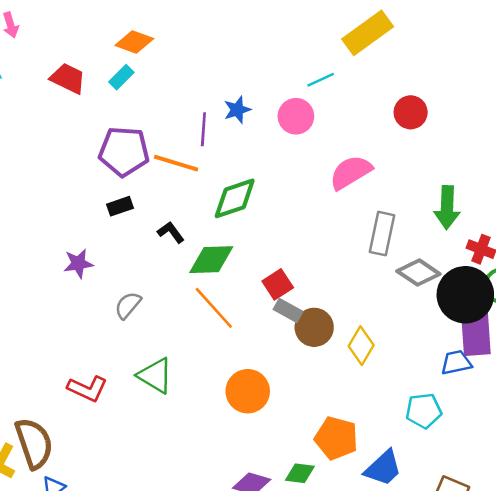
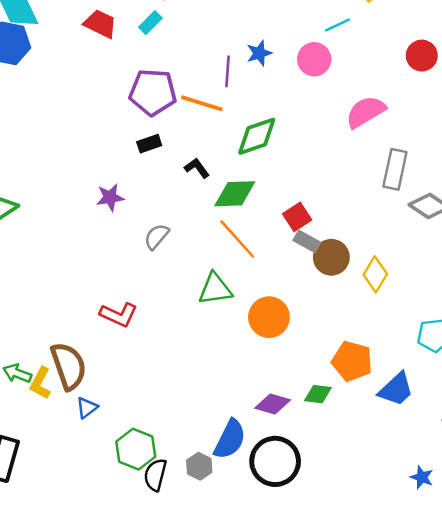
green triangle: (155, 376) -> (215, 289), moved, turned -39

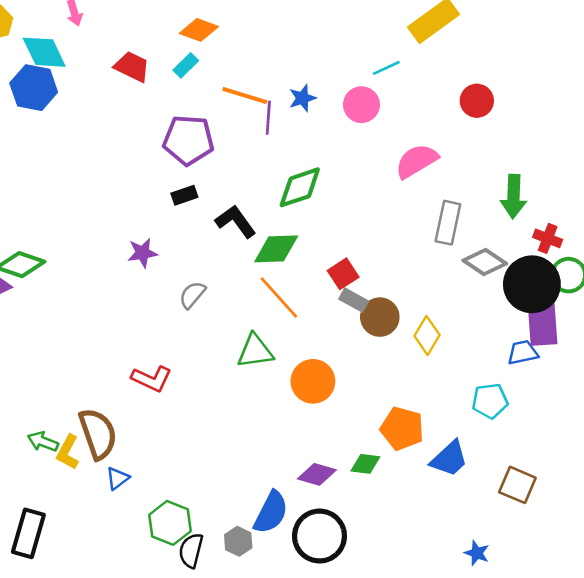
orange line: (202, 103) -> (245, 95), moved
black L-shape: (197, 168) -> (236, 221), size x1.5

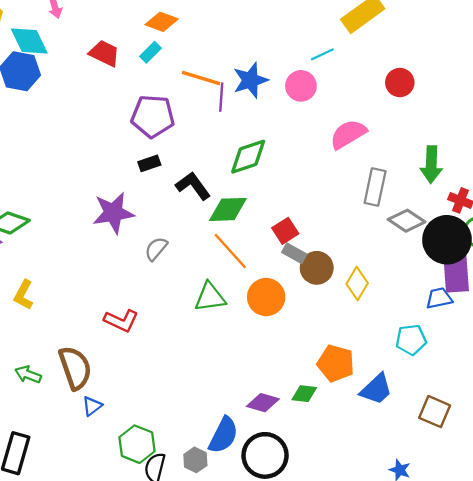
blue star: (302, 98) -> (250, 80), size x1.5
purple star: (142, 253) -> (113, 213), size x1.6
orange circle: (313, 381) -> (266, 297), moved
yellow L-shape: (68, 452) -> (24, 295), moved

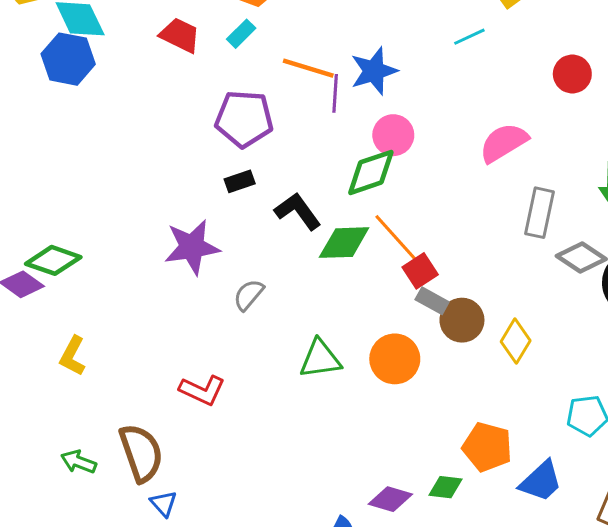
pink circle: (301, 86) -> (393, 135), moved
orange line: (230, 251) -> (396, 238), moved
blue triangle: (92, 406) -> (164, 504), turned -35

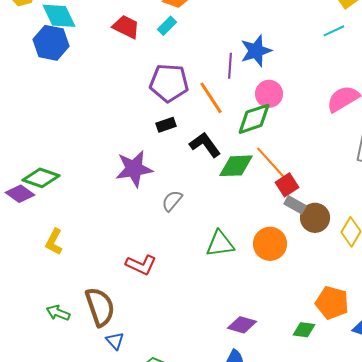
cyan line: (469, 37) -> (334, 31), moved
orange line: (308, 68) -> (211, 98), moved, turned 40
purple diamond: (390, 499) -> (242, 325), moved

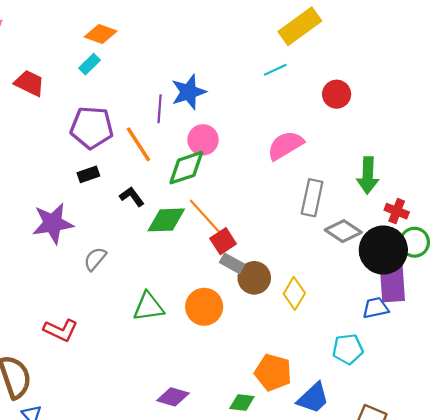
red trapezoid: (126, 27) -> (29, 83), moved
black L-shape: (205, 145) -> (132, 197), size x0.7

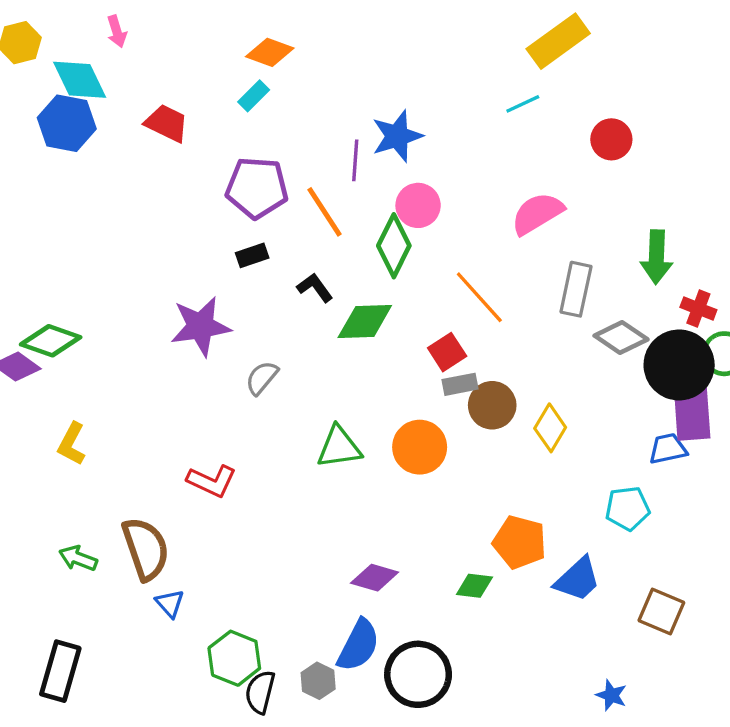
green diamond: (186, 168) -> (394, 246), turned -45
orange line: (205, 217) -> (479, 297), moved
gray rectangle: (232, 263) -> (460, 384), turned -40

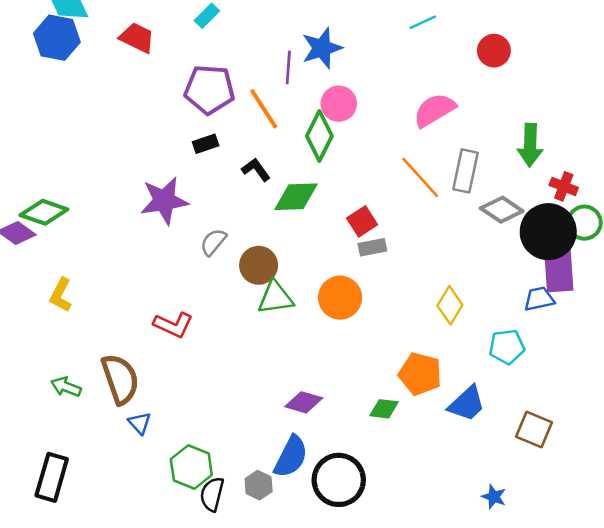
orange line: (479, 297) -> (420, 177), moved
brown circle: (492, 405) -> (259, 265), moved
yellow diamond: (550, 428) -> (450, 305), moved

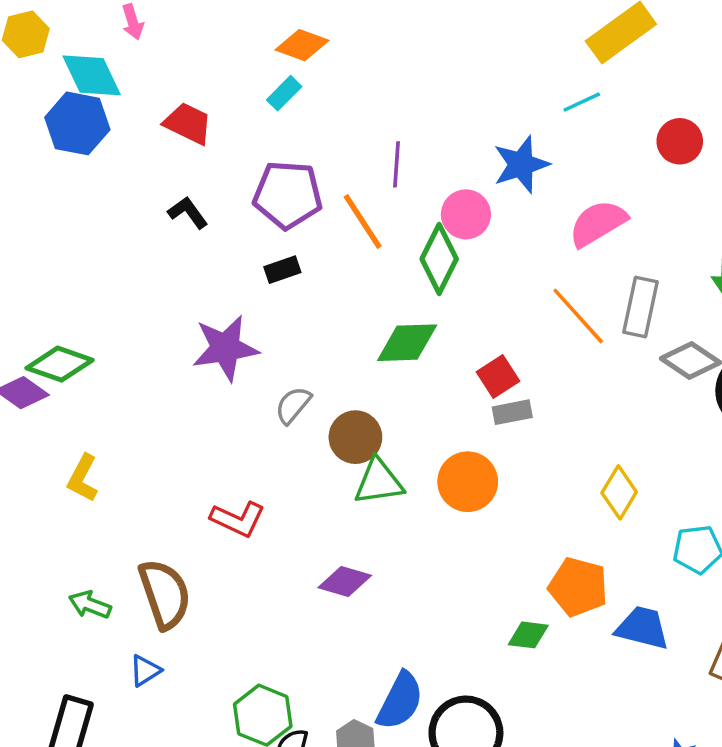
blue star: (322, 48) -> (521, 164), moved
black L-shape: (256, 170) -> (188, 213), moved
purple diamond: (304, 402) -> (345, 582), moved
blue trapezoid: (467, 404) -> (642, 628), turned -123
blue triangle: (140, 423) -> (145, 671), moved, turned 40

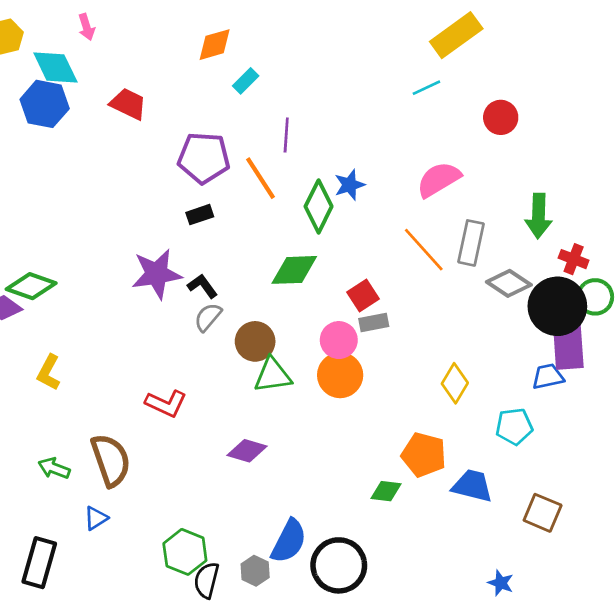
orange diamond: (302, 45) -> (215, 45), turned -36
cyan rectangle: (284, 93) -> (246, 81), moved
blue star: (521, 164) -> (350, 185), moved, size x0.7
black L-shape: (188, 213) -> (202, 286), moved
pink circle: (466, 214) -> (339, 340), moved

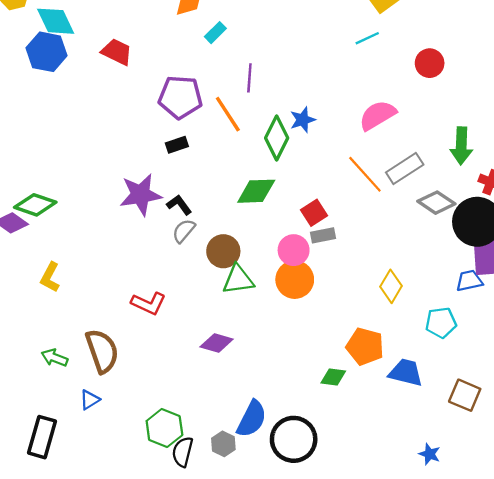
gray rectangle: (471, 243) -> (405, 169), turned 45

